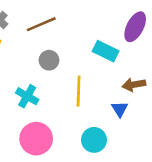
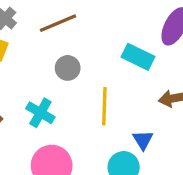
blue triangle: (120, 109) -> (143, 140), moved

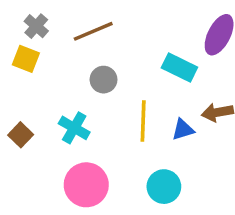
blue triangle: (143, 140) -> (183, 130), moved, turned 45

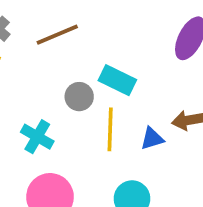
cyan rectangle: (179, 68) -> (117, 80), moved
gray circle: (104, 80) -> (79, 97), moved

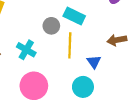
blue triangle: (152, 138) -> (94, 62), moved, turned -48

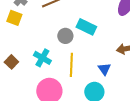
yellow line: (70, 45) -> (71, 65), moved

